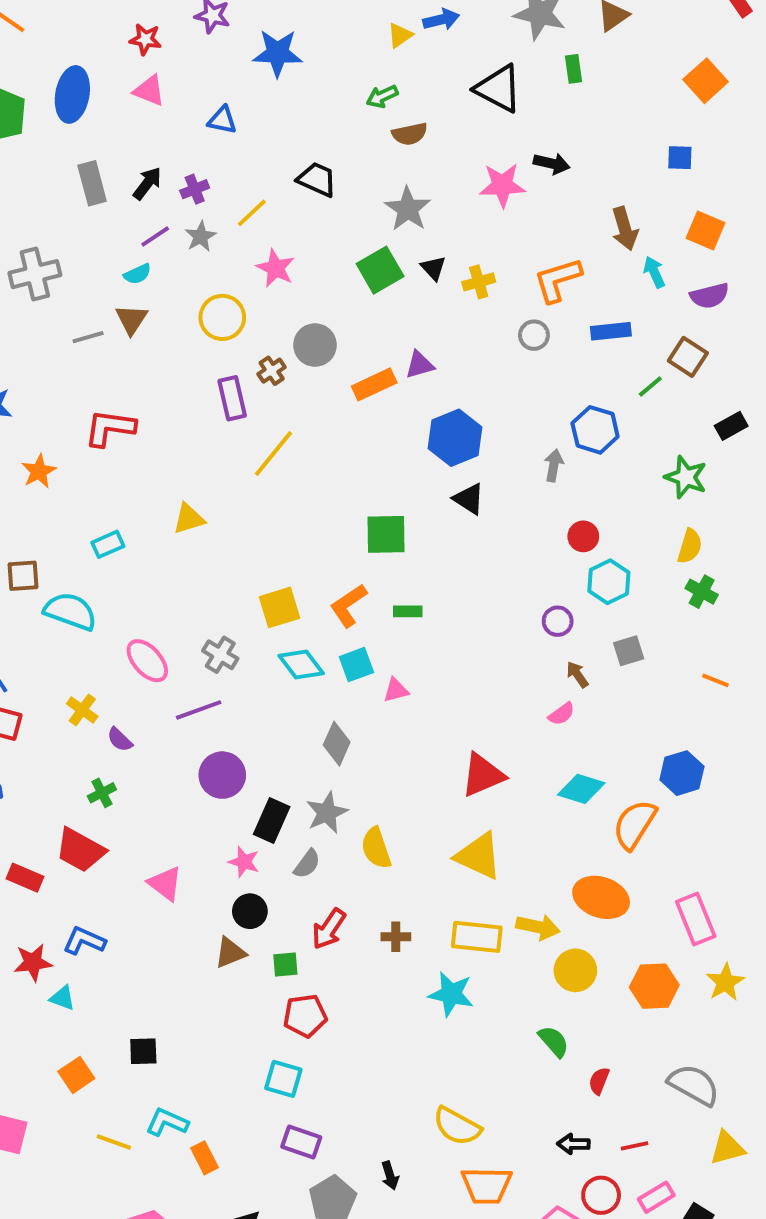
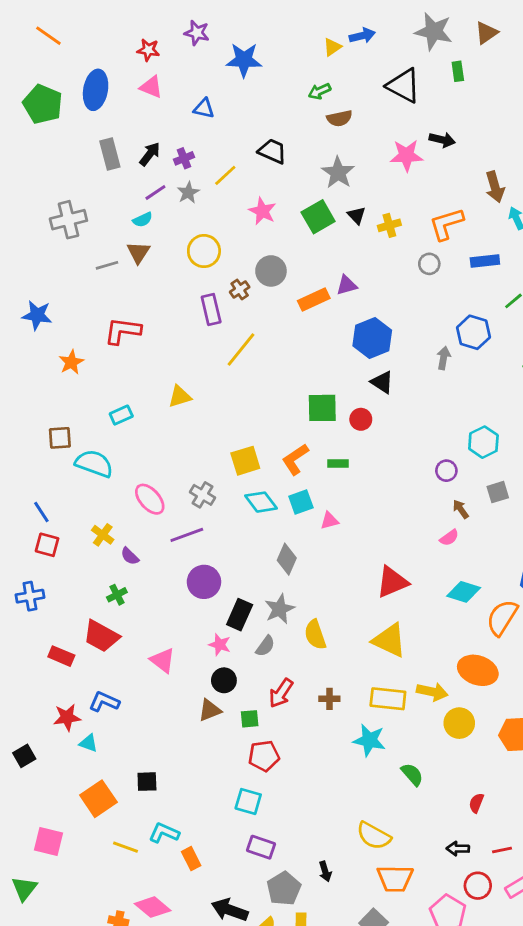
pink star: (276, 268) -> (262, 211), moved
red circle: (583, 536) -> (361, 419), moved
green semicircle: (554, 1041) -> (412, 774), moved
orange square: (76, 1075) -> (98, 799), size x1.4

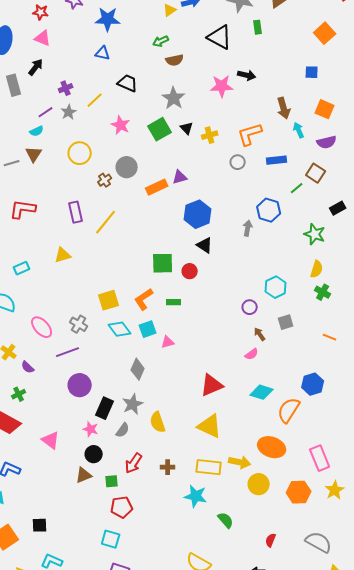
blue triangle: (204, 108) -> (103, 53), moved
black arrow: (150, 154) -> (36, 67), moved
purple rectangle: (211, 309) -> (76, 212), moved

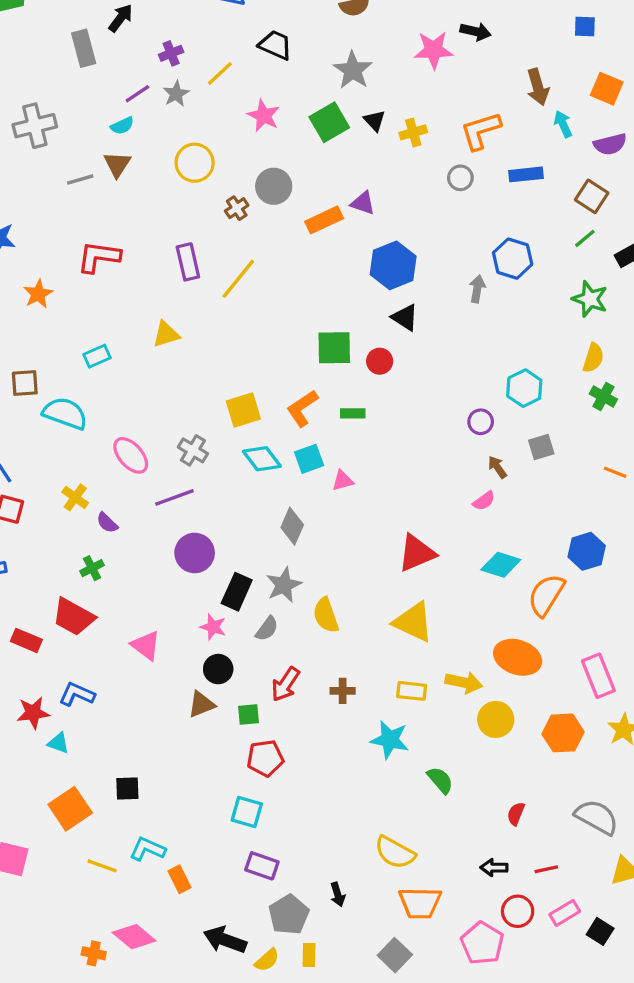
purple triangle: (180, 177) -> (363, 203), turned 35
green line: (297, 188) -> (585, 238), moved
yellow rectangle: (209, 467) -> (412, 691), size x0.7

